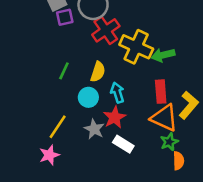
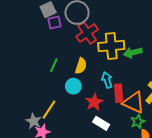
yellow cross: (136, 47) -> (111, 46), turned -30
red rectangle: (161, 92) -> (119, 93), moved
cyan arrow: (117, 93) -> (107, 80), moved
gray star: (94, 129) -> (34, 121), moved

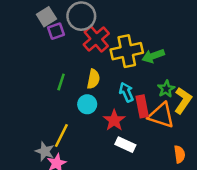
green star: (138, 122) -> (166, 89), moved

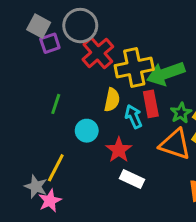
gray square: (46, 17) -> (39, 26), turned -30
green arrow: (153, 56) -> (166, 73), size x1.4
yellow semicircle: (93, 79) -> (112, 100), moved
red rectangle: (142, 106) -> (151, 104), moved

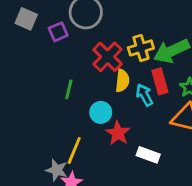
gray square: (39, 26) -> (26, 19), moved
red cross: (98, 53) -> (108, 57), moved
yellow cross: (134, 68) -> (141, 48), size x0.7
red star: (119, 150) -> (118, 133), moved

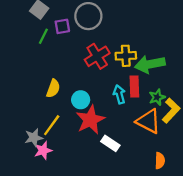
yellow semicircle: (122, 81) -> (53, 88), moved
green line: (69, 89) -> (43, 36), moved
red star: (118, 133) -> (90, 120), size x1.4
gray star: (57, 170) -> (34, 138), turned 30

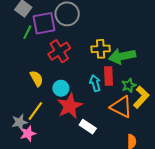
purple square: (62, 26) -> (44, 23), size x1.6
red cross: (97, 56) -> (59, 51), moved
yellow semicircle: (53, 88) -> (37, 78), turned -49

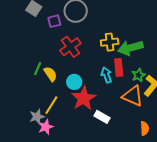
purple square: (44, 23) -> (54, 21), size x0.6
green line: (27, 32) -> (38, 69), moved

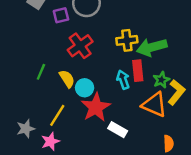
yellow semicircle: (50, 74) -> (67, 79), moved
gray star: (37, 117) -> (26, 129), moved

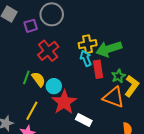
green line: (41, 72) -> (26, 77), moved
cyan arrow: (123, 80) -> (86, 58), moved

